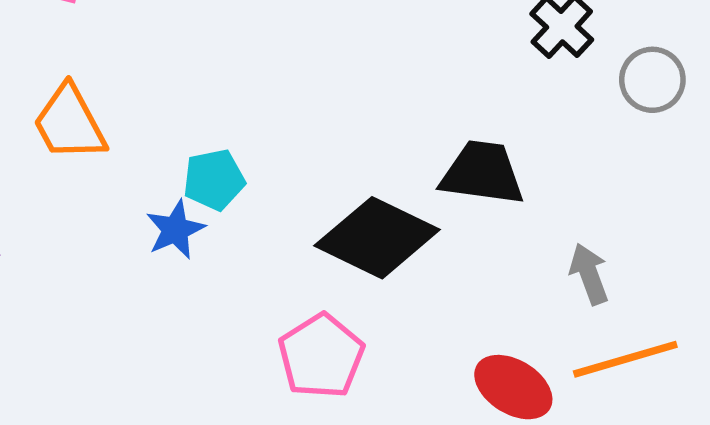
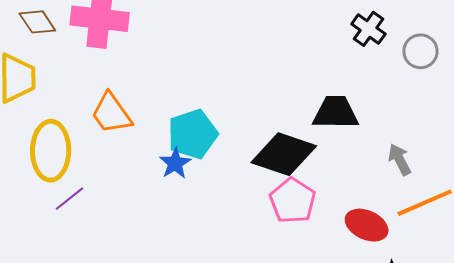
cyan pentagon: (214, 180) -> (193, 134), size x1.5
pink pentagon: (321, 356) -> (293, 201), moved

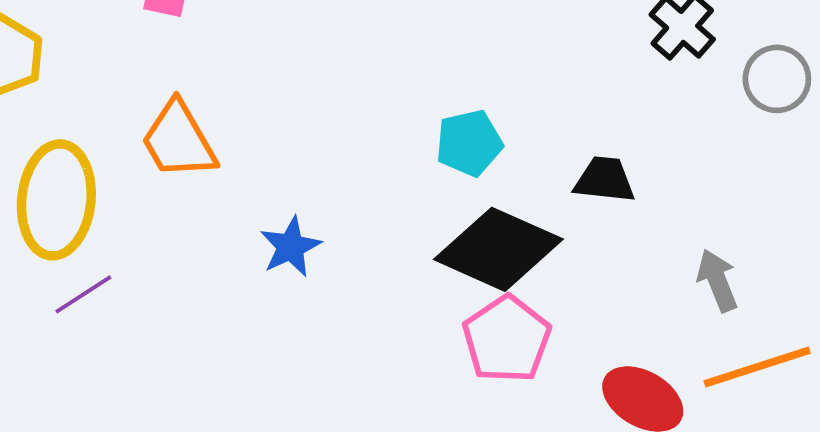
black trapezoid: (336, 113) -> (605, 180), size x0.7
cyan pentagon: (193, 134) -> (469, 143), moved, size x0.7

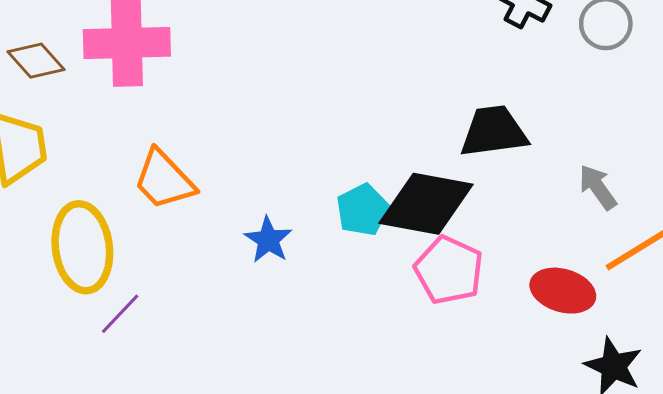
cyan pentagon: (469, 143) -> (362, 210), moved
black trapezoid: (605, 180) -> (494, 132), size x1.4

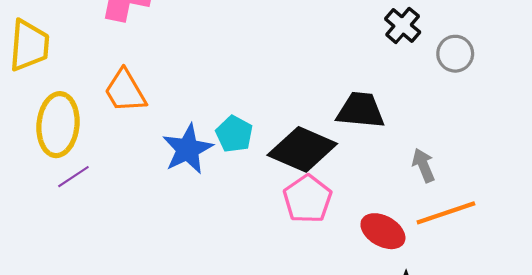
cyan pentagon: (362, 210) -> (234, 134), moved, turned -30
blue star: (268, 240) -> (188, 149), size x1.5

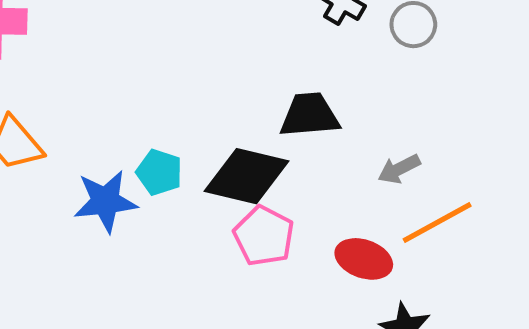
blue star: (188, 149) -> (105, 201), turned 30
gray arrow: (424, 165) -> (399, 169), turned -84

